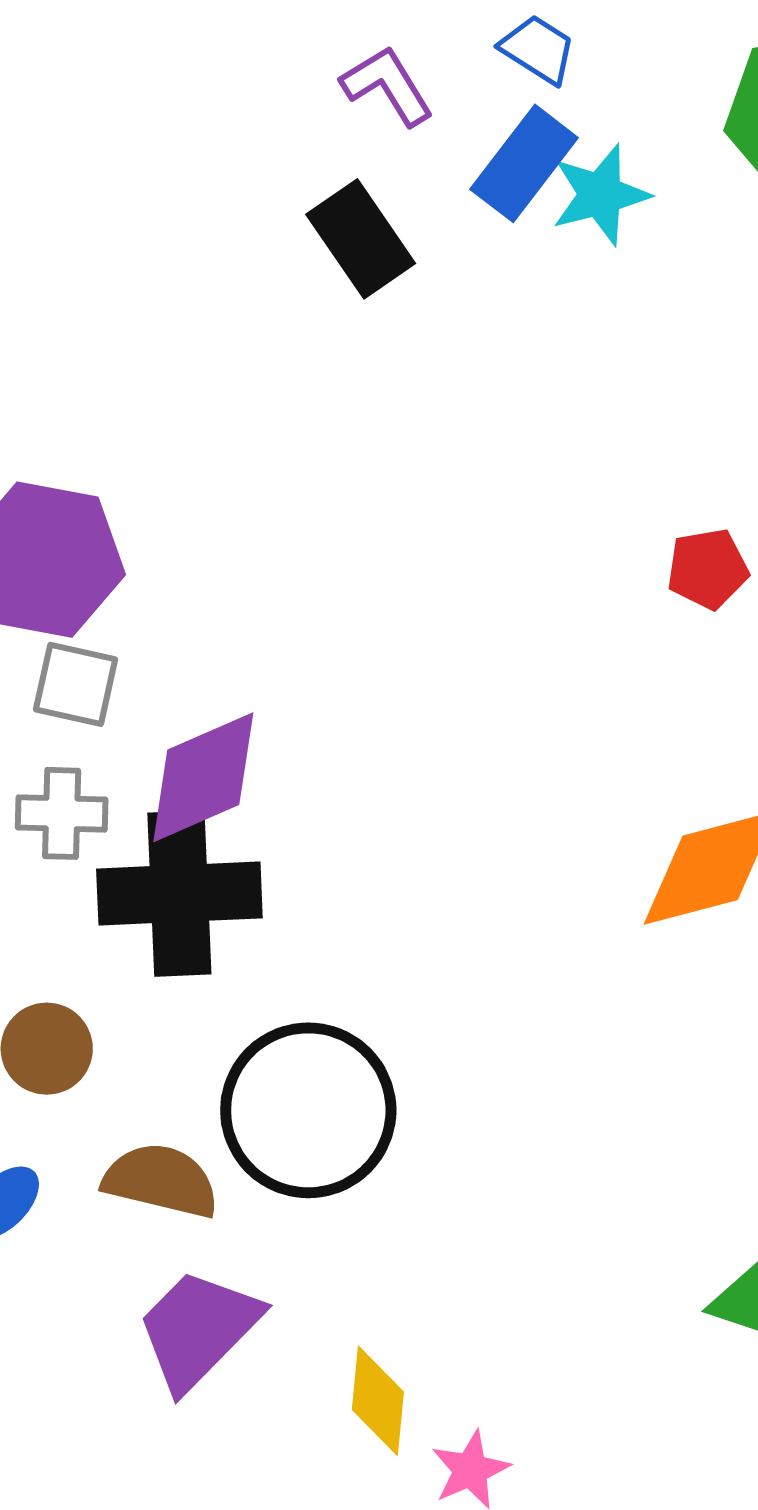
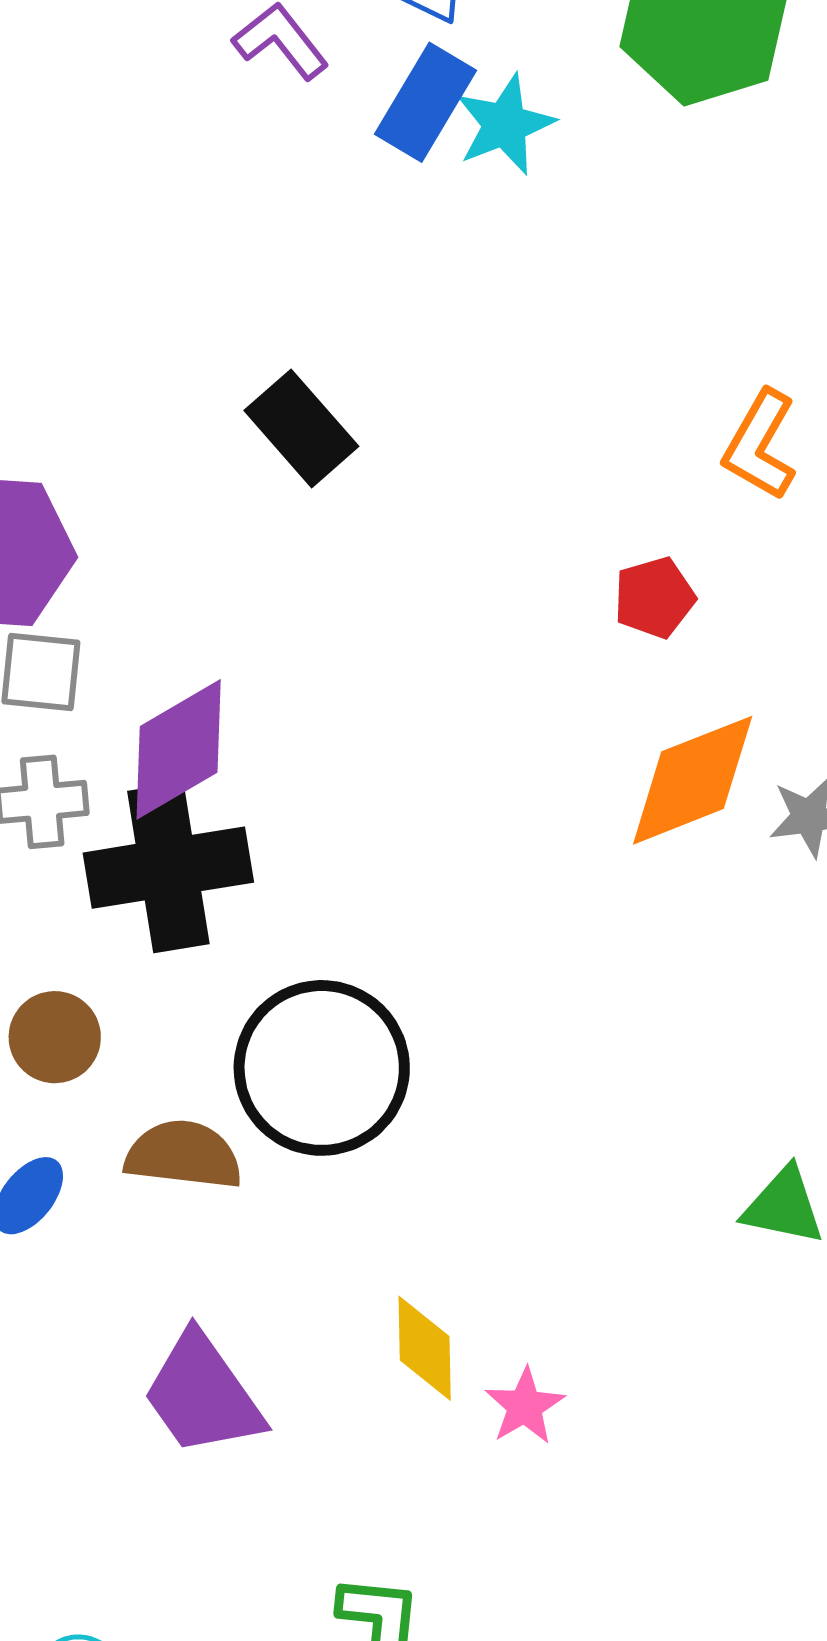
black rectangle: (361, 239) -> (301, 428), moved
red pentagon: (708, 569) -> (654, 598), moved
purple trapezoid: (198, 1329) -> (203, 1394), moved, turned -73

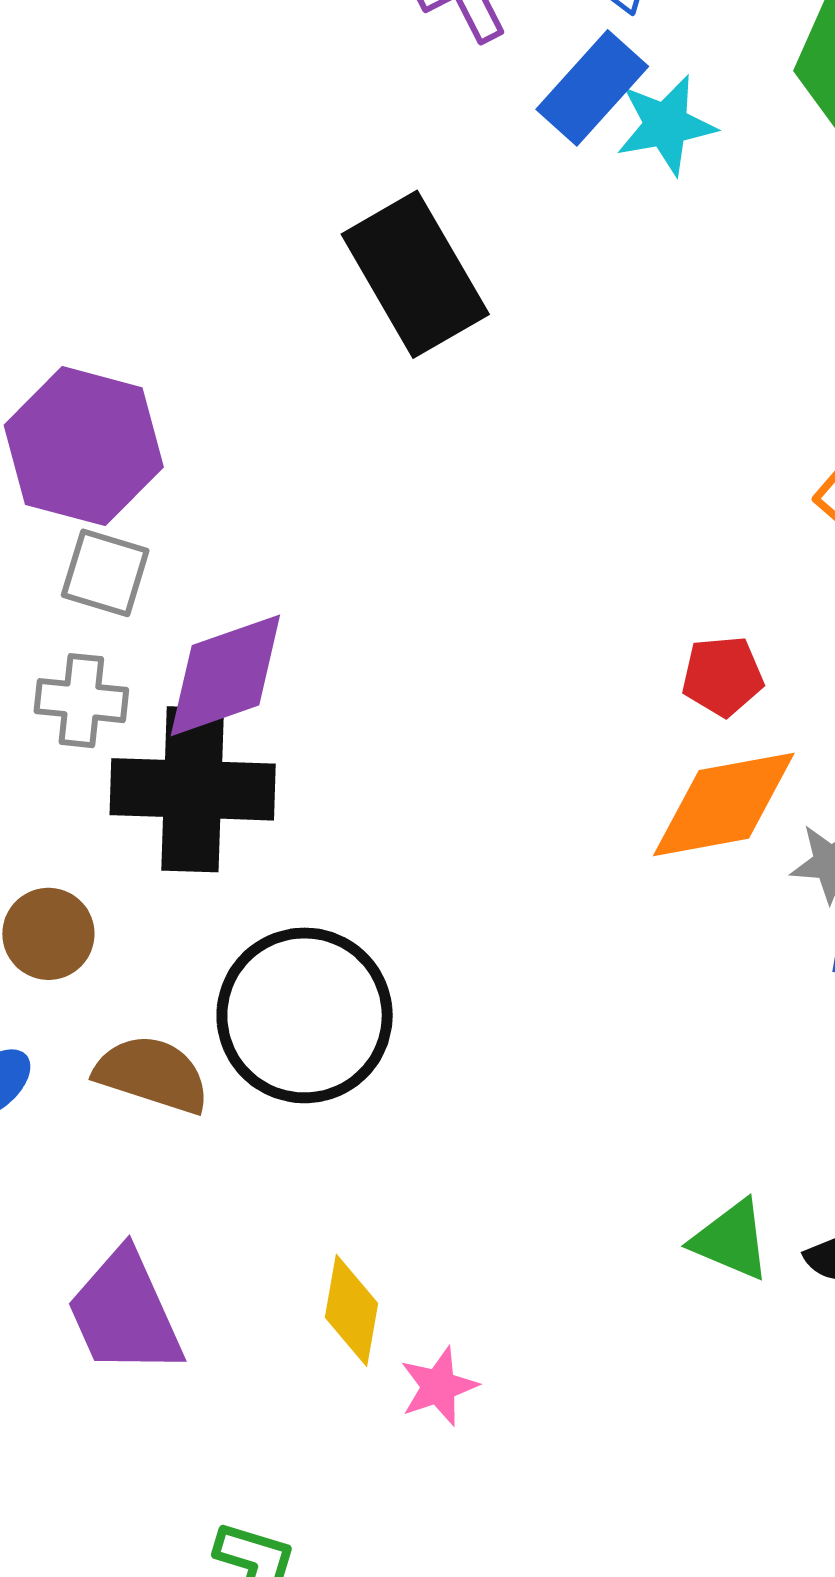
black rectangle: (301, 428) -> (415, 274), moved, size x1.4
red pentagon: (654, 598) -> (723, 676), moved

